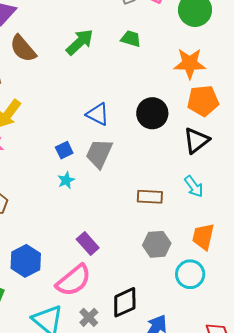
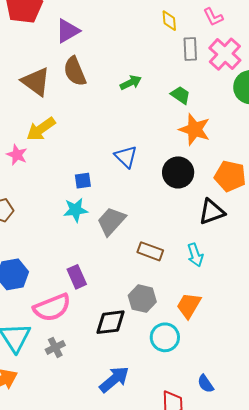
green arrow: (80, 42) -> (131, 83), size x0.7
orange star: (190, 63) -> (195, 129), moved
gray trapezoid: (99, 153) -> (111, 221), moved
cyan star: (66, 180) -> (76, 210), size x1.4
black diamond: (125, 302) -> (110, 322), moved

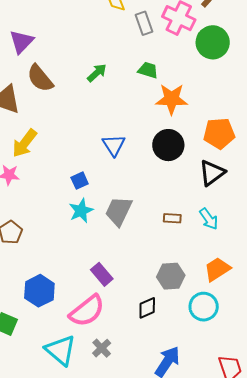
blue triangle: (126, 157) -> (114, 145), turned 30
brown rectangle: (150, 251) -> (172, 218), moved, size x0.7
orange trapezoid: (189, 305) -> (217, 269), turned 44
black diamond: (110, 322) -> (147, 308), size x0.7

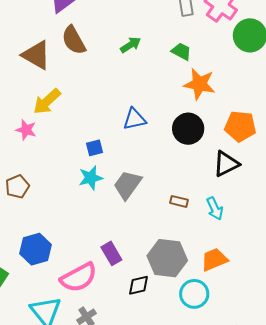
blue triangle: (114, 145) -> (134, 119), turned 40
purple rectangle: (102, 274) -> (111, 253), moved
gray hexagon: (171, 276) -> (167, 258), size x1.4

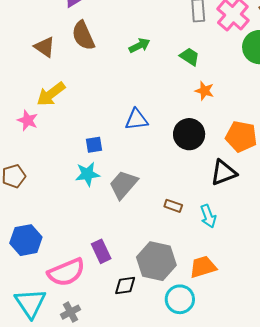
brown triangle: (36, 55) -> (45, 47), size x0.7
orange star: (199, 84) -> (204, 91), size x0.6

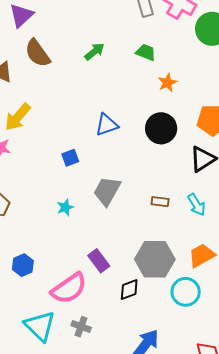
orange star: (204, 91) -> (167, 83), turned -30
cyan star: (87, 174) -> (65, 207), moved, size x0.7
blue hexagon: (26, 240) -> (23, 265), size x0.7
gray cross: (70, 312) -> (81, 327), turned -30

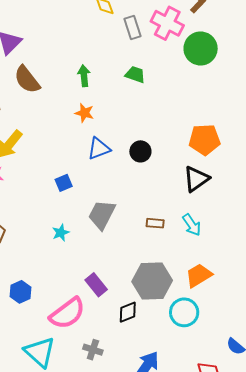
green arrow: (95, 52) -> (84, 76), turned -55
orange star: (167, 83) -> (84, 113), moved, turned -30
black circle: (161, 128) -> (140, 151), moved, size x0.7
gray cross: (81, 327) -> (93, 350), moved

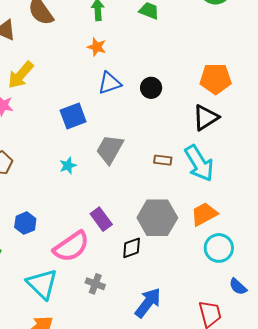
blue square: (64, 183) -> (73, 116), size x1.5
cyan arrow: (192, 225) -> (199, 163), size x1.6
cyan circle: (184, 312) -> (219, 248), moved

